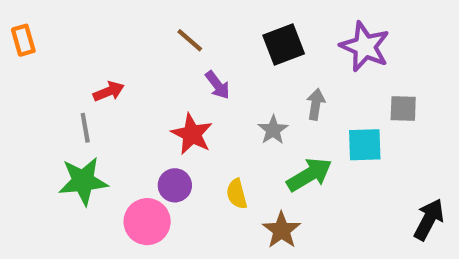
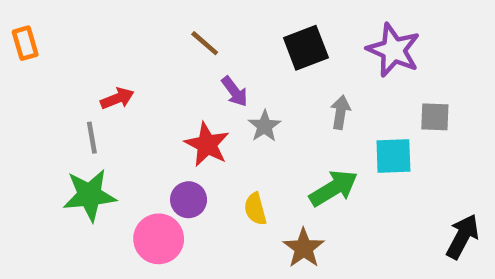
gray star: (273, 130) -> (265, 126), moved

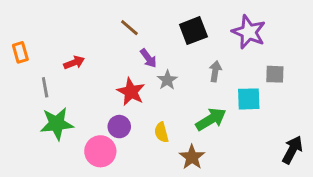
orange rectangle: (25, 43) -> (20, 52), moved
gray line: (92, 138) -> (45, 87), moved

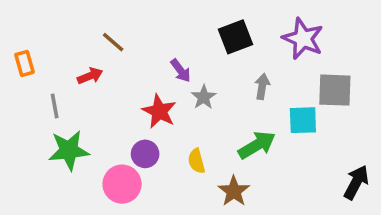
brown line: (129, 28) -> (113, 42), moved
gray square: (275, 74) -> (335, 90), size x1.5

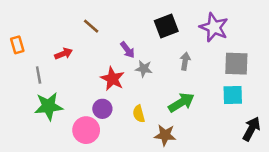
brown line: (113, 42) -> (91, 26), moved
gray star: (204, 97) -> (144, 69), turned -30
cyan square: (303, 120) -> (233, 95), moved
brown star: (234, 191) -> (165, 135), turned -30

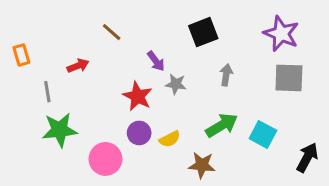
purple star: (214, 27) -> (281, 34), moved
cyan square: (233, 95) -> (263, 135), moved, turned 30
purple circle: (102, 109) -> (139, 133), moved
yellow semicircle: (139, 114) -> (170, 139), turned -102

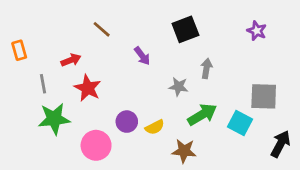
purple star: (281, 34) -> (257, 31), size x0.6
gray square: (289, 78) -> (264, 96), moved
gray star: (176, 84) -> (178, 87), moved
red star: (138, 96) -> (88, 88), moved

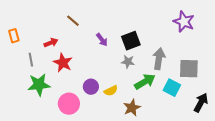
black square: (185, 29) -> (131, 41), moved
purple star: (257, 31) -> (184, 22), size x1.5
gray arrow: (206, 68) -> (159, 59), moved, size x1.5
brown star: (184, 151) -> (132, 108), turned -30

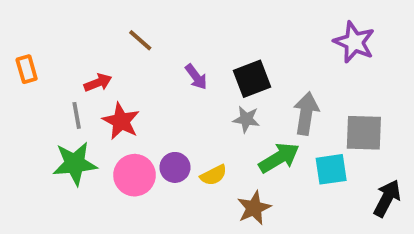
gray line: (31, 60) -> (77, 115), moved
cyan square: (172, 88) -> (331, 169), turned -36
pink circle: (69, 104) -> (135, 175), moved

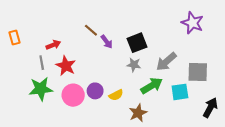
brown line: (140, 40) -> (91, 30), moved
gray arrow: (306, 113) -> (166, 62), turned -140

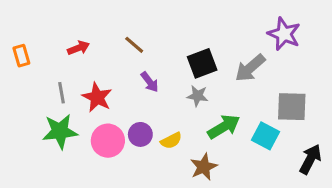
purple arrow: (107, 42) -> (150, 82), moved
red arrow: (53, 45) -> (79, 48), moved
gray arrow: (166, 62) -> (250, 68), moved
cyan square: (180, 92) -> (266, 136), turned 36

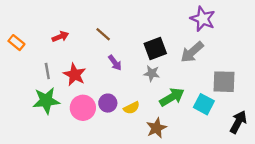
purple star: (284, 34) -> (203, 19), moved
orange rectangle: (21, 56) -> (16, 43), turned -35

